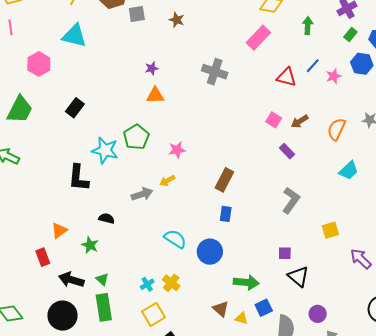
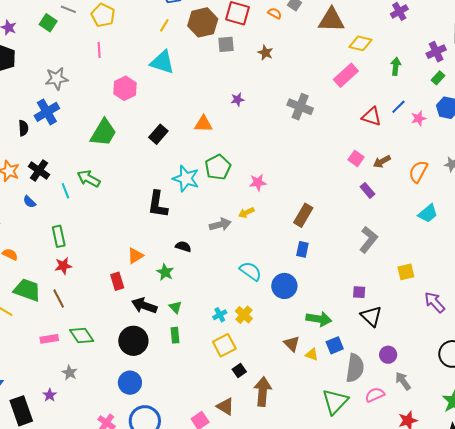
orange triangle: (155, 95) -> (203, 124), moved
green rectangle: (104, 307) -> (175, 335), size x0.6

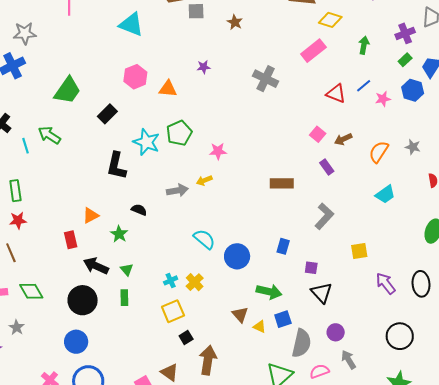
pink hexagon: (125, 88) -> (135, 77), moved
black rectangle: (158, 134) -> (107, 114), moved
brown rectangle: (303, 215) -> (282, 183), moved, turned 55
blue rectangle: (302, 249) -> (283, 246), moved

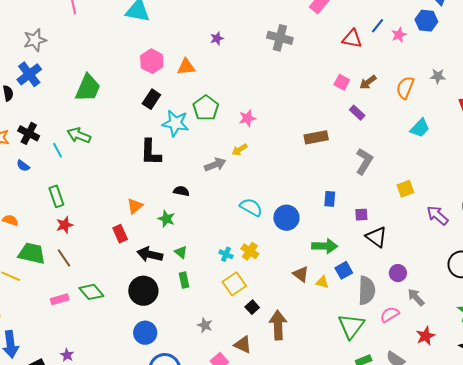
black rectangle: (107, 114) -> (151, 99), moved
cyan cross: (171, 280) -> (226, 254), turned -32
gray star: (17, 327) -> (205, 325), moved

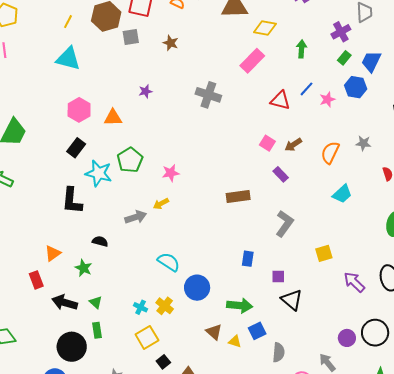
blue circle: (286, 218) -> (197, 288), moved
purple circle: (398, 273) -> (347, 338), moved
gray semicircle: (367, 290) -> (279, 352), size x0.7
black circle: (143, 291) -> (72, 347), moved

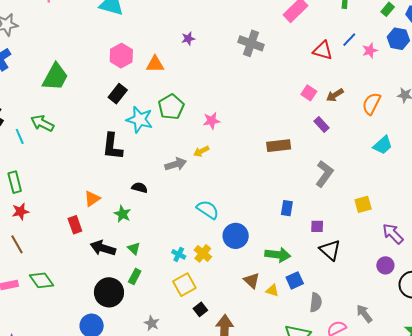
green rectangle: (97, 330) -> (135, 276), turned 35
purple circle: (347, 338) -> (385, 265), moved

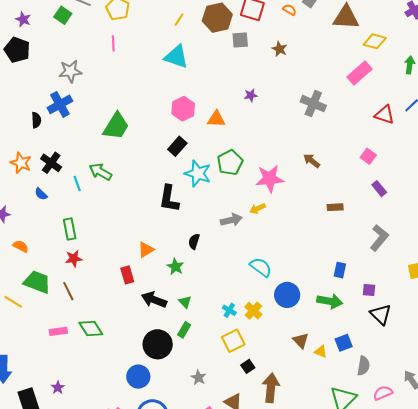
brown arrow: (335, 95) -> (312, 161), moved, turned 66
pink star: (212, 121) -> (270, 179), size x1.6
brown rectangle: (279, 146) -> (335, 207), size x0.7
black semicircle: (140, 188) -> (194, 241), turned -91
green arrow: (278, 255) -> (330, 301), moved

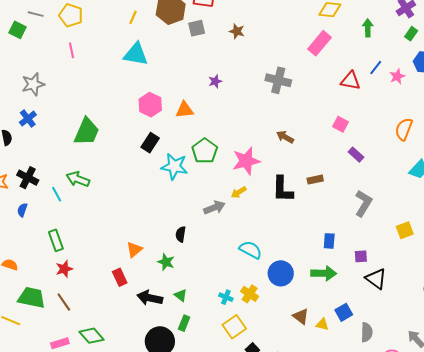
blue cross: (60, 104) -> (28, 119), size x0.7
blue semicircle: (41, 194) -> (22, 210), turned 72
black L-shape: (169, 199) -> (283, 189), moved

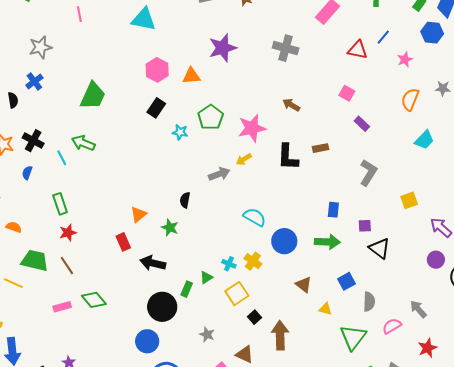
pink star: (397, 76) -> (405, 59), moved
purple star: (215, 81) -> (223, 48), size x2.0
cyan star: (174, 166) -> (180, 132), size x0.6
green triangle: (181, 295) -> (206, 277), moved, turned 48
yellow triangle: (322, 324) -> (325, 309), moved

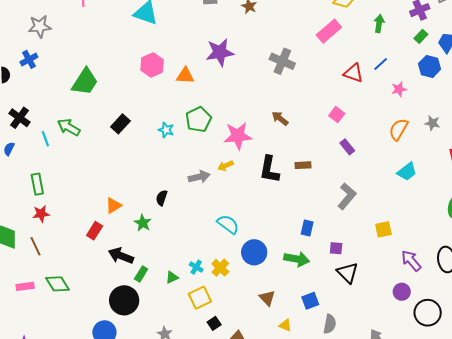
black rectangle: (156, 108) -> (120, 124), moved
red rectangle: (123, 242) -> (95, 231), turned 48
green rectangle: (187, 289) -> (141, 274), moved

